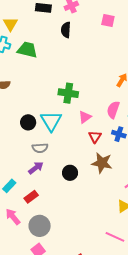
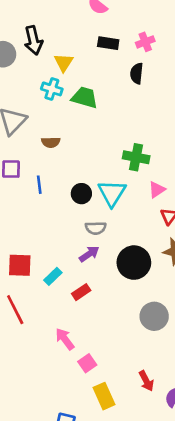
black circle: (70, 173) -> (134, 263), size x1.6
pink arrow: (13, 217) -> (65, 339), moved
gray circle: (40, 226) -> (154, 316), moved

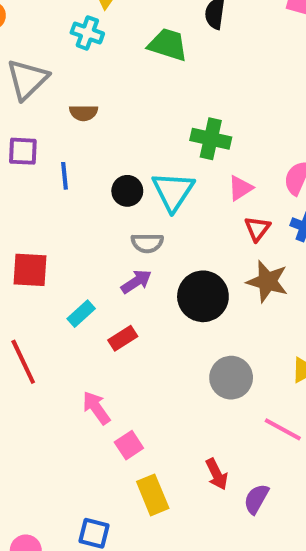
green trapezoid: (85, 97) -> (168, 45), moved
red square: (20, 265) -> (30, 270), moved

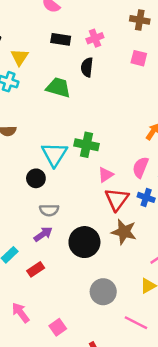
cyan triangle: (173, 191) -> (54, 154), moved
red triangle: (257, 229) -> (117, 199), size x1.5
pink square: (129, 445) -> (58, 327), moved

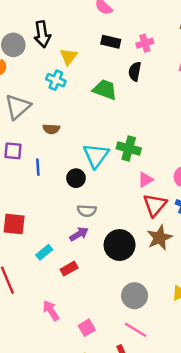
brown star: (124, 232) -> (159, 238), turned 30
pink line: (136, 323) -> (136, 330), moved

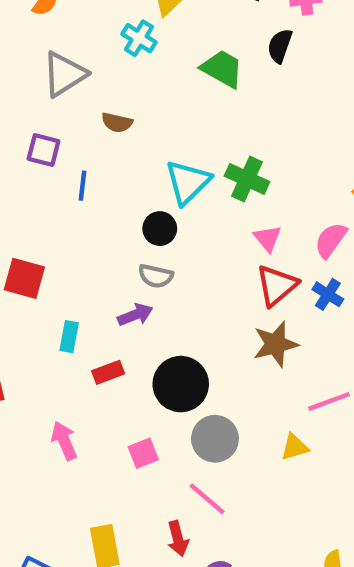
black circle: (76, 178) -> (160, 229), moved
pink triangle: (145, 180) -> (268, 238), turned -49
black circle: (120, 245) -> (181, 384), moved
cyan rectangle: (44, 252) -> (69, 337), turned -49
pink square: (87, 328) -> (143, 453), moved

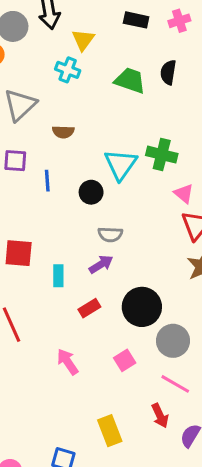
black semicircle: (280, 46) -> (168, 72), moved
black circle: (160, 229) -> (91, 192), moved
cyan rectangle: (69, 337) -> (58, 276), moved

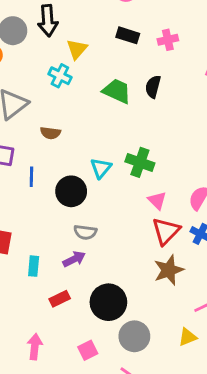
cyan triangle: (120, 164) -> (101, 168), size x0.7
black circle: (91, 192) -> (71, 191), size x1.4
pink arrow: (68, 362) -> (35, 347), turned 35

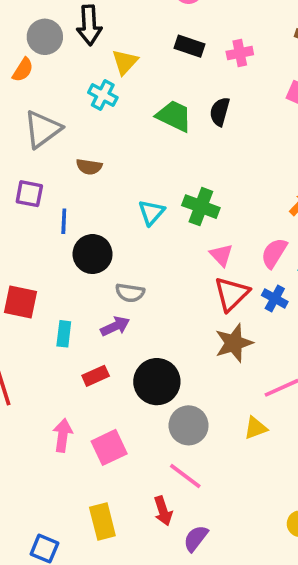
black circle: (71, 191) -> (93, 254), moved
pink square: (88, 350) -> (109, 447), moved, size x1.4

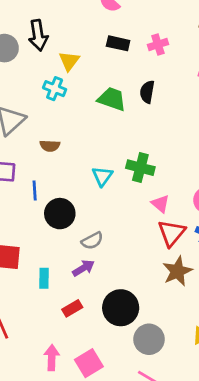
gray semicircle: (130, 293) -> (92, 241), turned -30

